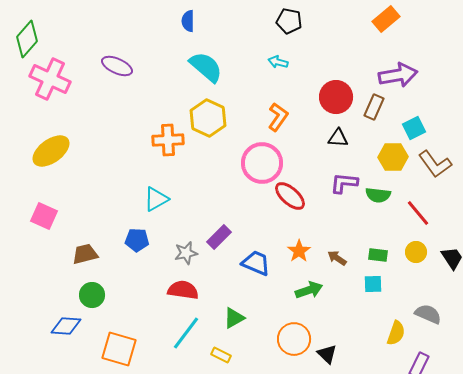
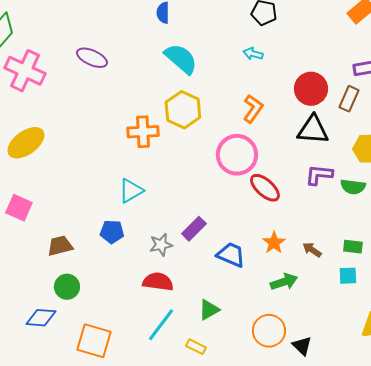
black triangle: (338, 138) -> (313, 130), size x1.6

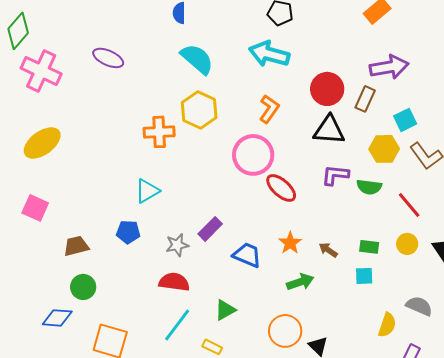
cyan arrow: (253, 54) -> (269, 54), size x2.0

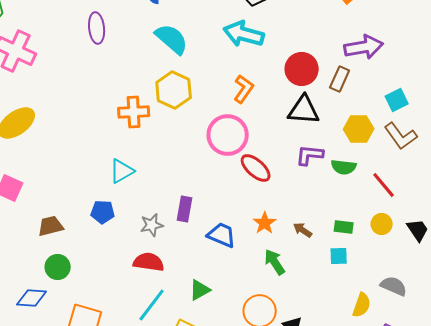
purple ellipse: (108, 58) -> (97, 28), moved, turned 60
cyan square: (405, 120) -> (397, 100), moved
purple rectangle: (210, 229) -> (185, 209), turned -35
green arrow: (300, 282) -> (275, 262), turned -104

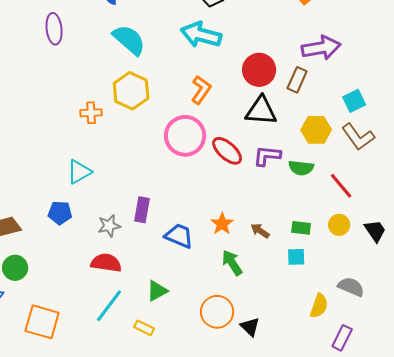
orange cross: (134, 112) -> (91, 113), size x0.7
red ellipse: (256, 168) -> (227, 151), moved

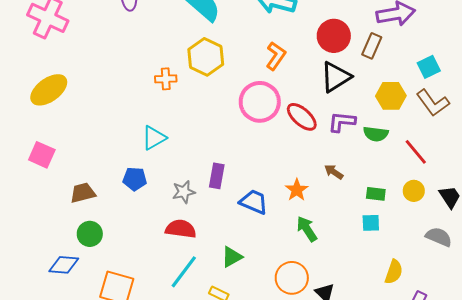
black triangle: (261, 111) -> (336, 77), turned -36
brown arrow: (260, 231) -> (334, 172), moved
gray semicircle: (351, 287) -> (439, 237), moved

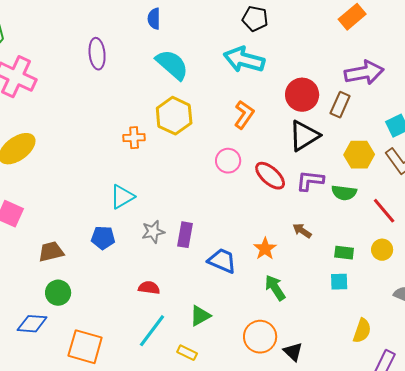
pink circle: (260, 102) -> (228, 161), size x0.6
gray star: (184, 192) -> (153, 232), moved
red semicircle: (181, 229) -> (149, 288), size x0.7

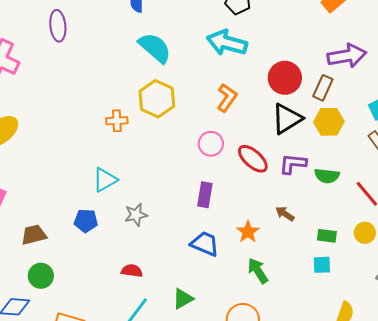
purple ellipse: (97, 54) -> (58, 26), moved
yellow hexagon: (359, 155) -> (329, 122), moved
purple rectangle: (185, 235) -> (205, 195), moved

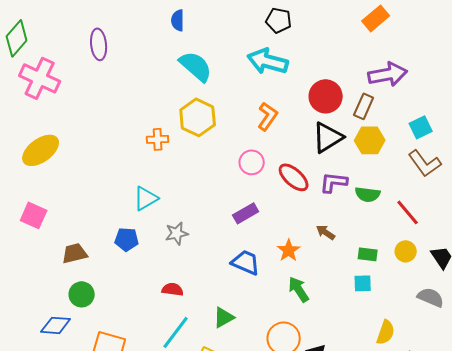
purple rectangle: (205, 195) -> (246, 213), turned 50

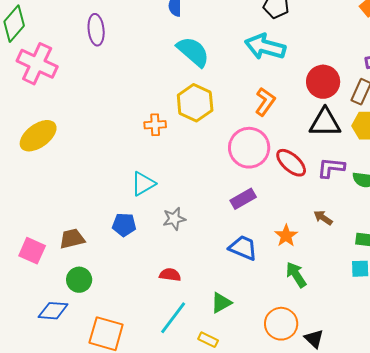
black triangle: (328, 137) -> (325, 123), turned 32
pink circle: (252, 162) -> (249, 148), size x1.6
pink square: (34, 215) -> (32, 251), moved

